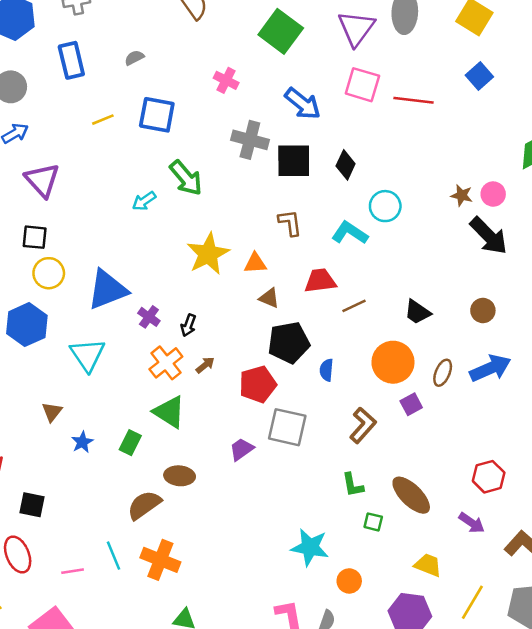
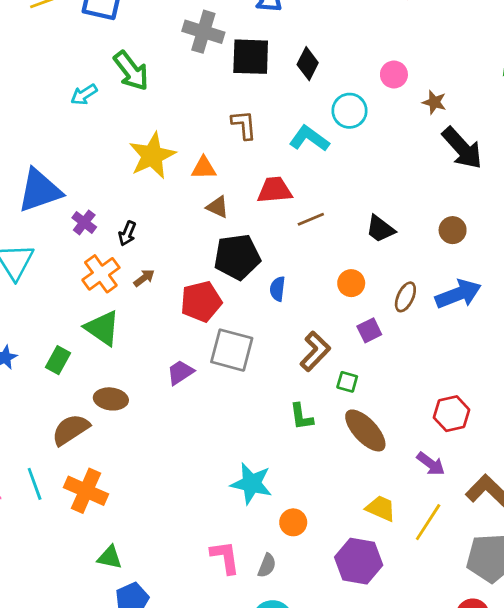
pink circle: (493, 194) -> (394, 75), moved
orange circle: (393, 362) -> (351, 283), size x0.6
green square: (373, 522) -> (347, 382), moved
yellow line: (472, 602) -> (428, 522), moved

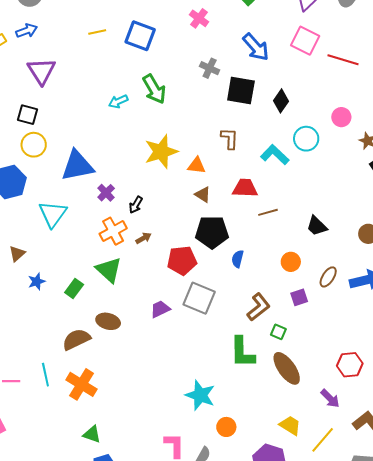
gray cross: (203, 32) -> (210, 68), size x0.7
green L-shape: (301, 417) -> (242, 352), size x1.6

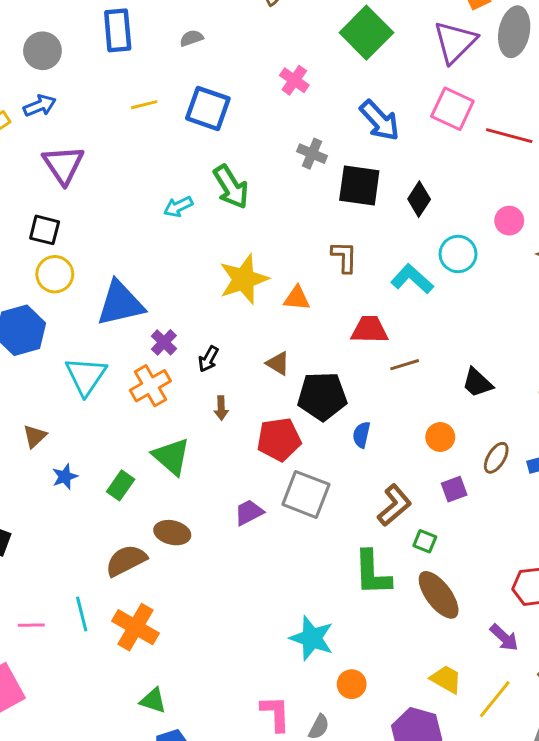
brown triangle: (203, 195) -> (278, 363), moved
orange cross: (113, 231) -> (150, 386), moved
brown arrow: (143, 238) -> (221, 408), turned 119

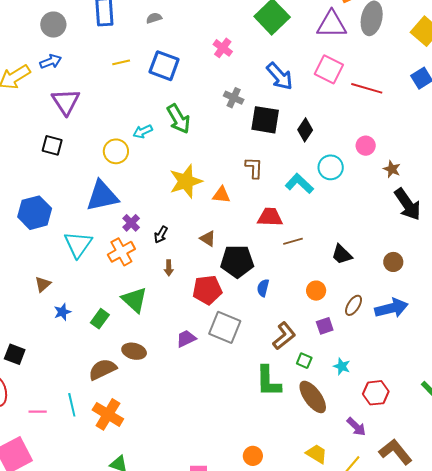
purple triangle: (455, 42) -> (332, 24), turned 44
yellow circle: (55, 274) -> (116, 151), moved
cyan star: (312, 638) -> (342, 366), moved, size x0.6

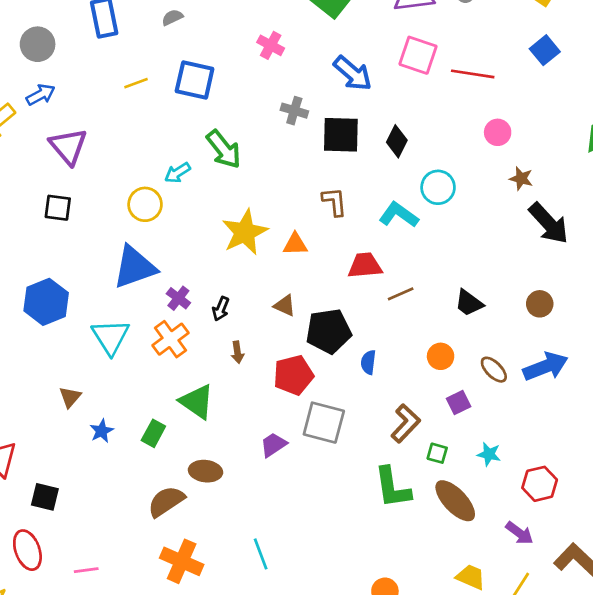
pink circle: (366, 146) -> (498, 132), moved
brown ellipse: (354, 305) -> (494, 370), turned -70
cyan line: (72, 405) -> (261, 554), moved

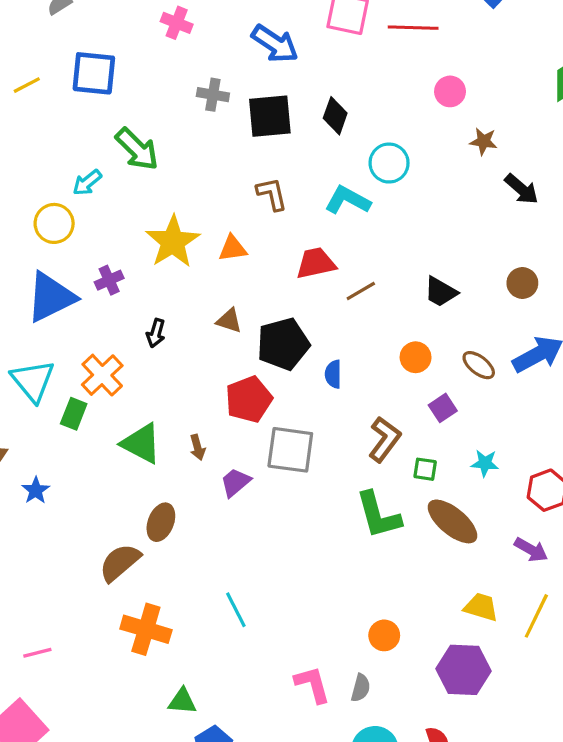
black arrow: (549, 223) -> (521, 189), size x0.7
purple cross: (178, 298) -> (109, 280), moved, turned 35
brown arrow: (237, 352) -> (198, 447), moved
green rectangle: (153, 433) -> (74, 414), moved
brown ellipse: (205, 471) -> (161, 522), turned -68

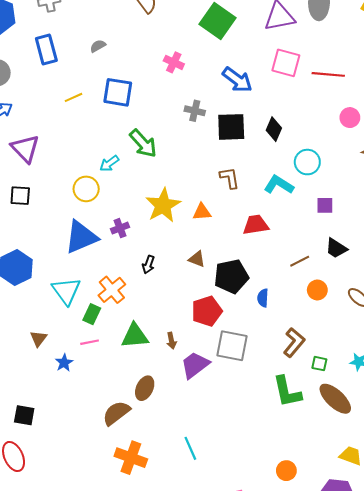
brown line: (361, 291) -> (300, 261), moved
purple square: (443, 408) -> (325, 205), moved, turned 30
green triangle: (141, 443) -> (135, 336), turned -36
purple trapezoid: (235, 482) -> (195, 365), size x1.4
pink line: (37, 653) -> (90, 342), moved

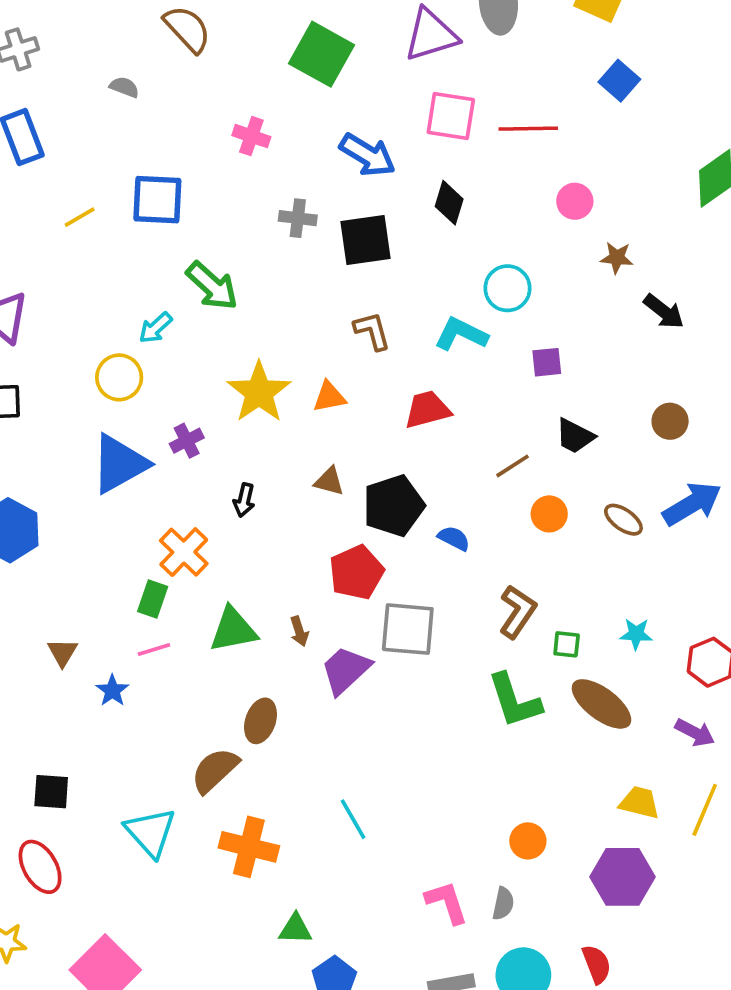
gray semicircle: (98, 46) -> (124, 87), moved, turned 56
black diamond: (274, 129) -> (449, 203), moved
cyan triangle: (66, 291) -> (151, 832), moved
blue semicircle: (263, 298) -> (454, 538), turned 120

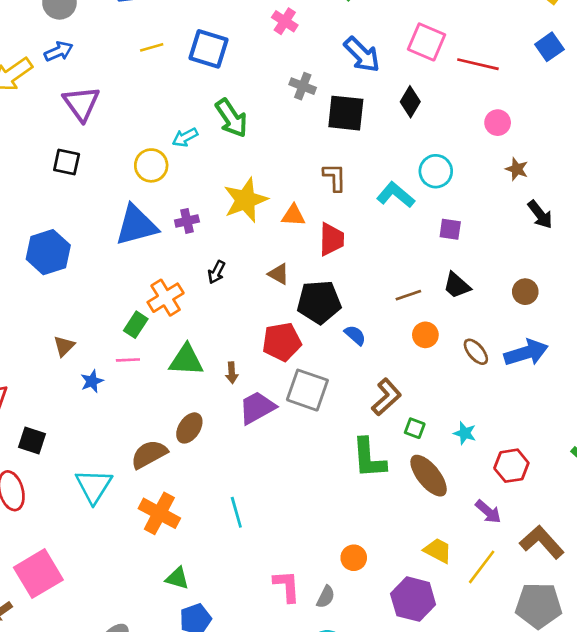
red trapezoid: (427, 410) -> (331, 239), moved, turned 92

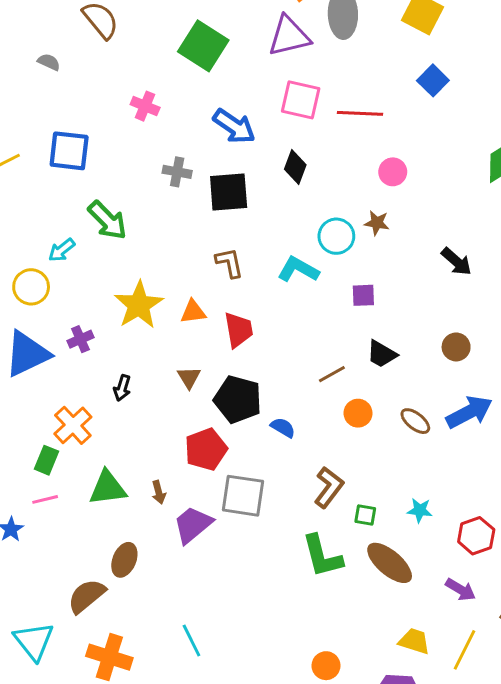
brown star: (517, 169) -> (377, 223), moved
brown triangle: (279, 274) -> (189, 377), turned 40
black pentagon: (319, 302) -> (238, 399), turned 30

